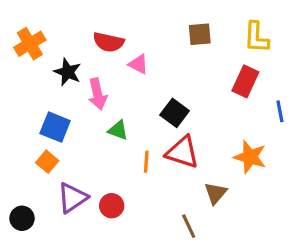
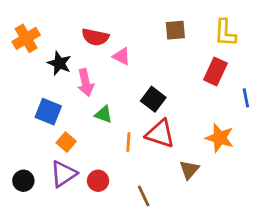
orange square: (47, 162) -> (66, 142), moved
black circle: (22, 218) -> (23, 181), moved
brown line: (189, 226) -> (144, 196), moved

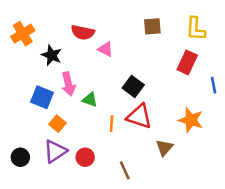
pink arrow: (86, 83) -> (68, 84), moved

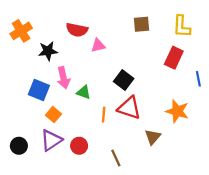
pink triangle: (106, 49) -> (98, 45), turned -40
black star: (52, 55) -> (48, 51), turned -30

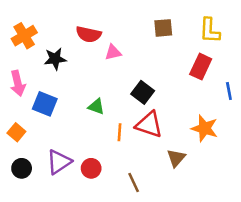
pink arrow: (63, 78) -> (18, 83), moved
orange square: (53, 115) -> (16, 132), moved

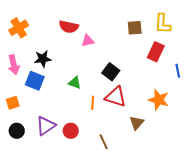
brown square: (163, 28) -> (135, 28), moved
black star: (55, 59) -> (43, 59), moved
orange square: (16, 132) -> (13, 103), turned 32

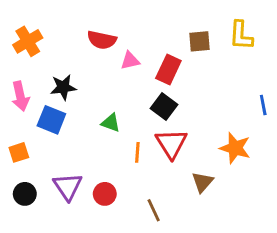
red rectangle: (156, 52) -> (168, 69), moved
red triangle: (116, 97) -> (171, 144), turned 40
purple triangle: (46, 126) -> (68, 186), turned -30

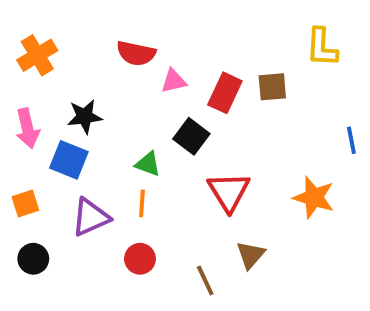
brown square: (200, 41) -> (272, 87), moved
black square: (164, 107) -> (191, 136), moved
orange line: (137, 152) -> (142, 203), moved
brown triangle: (202, 182) -> (251, 255), moved
purple triangle: (68, 186) -> (91, 217), moved, turned 40

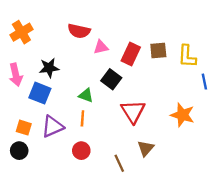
yellow L-shape: (322, 47) -> (187, 56), moved
orange square: (25, 203) -> (24, 128), moved, turned 35

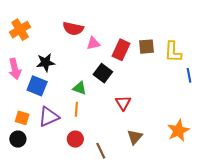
red triangle: (133, 112) -> (123, 103), size x0.7
orange star: (182, 115) -> (178, 131), moved, turned 30
brown line: (119, 163) -> (101, 151), moved

